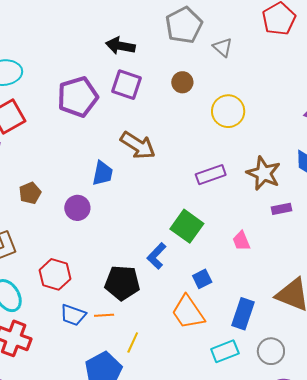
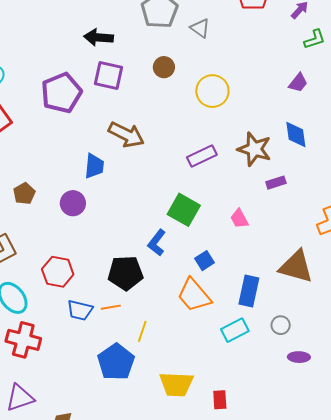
gray circle: (271, 351) -> (281, 325), size x0.7

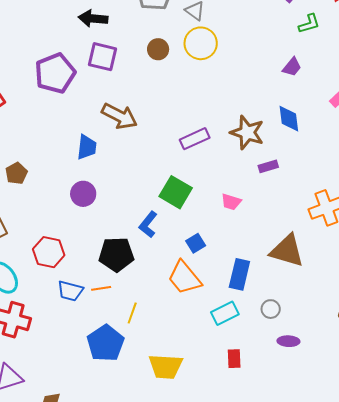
yellow circle: (212, 91) -> (201, 43), moved
purple circle: (73, 203) -> (83, 194), moved
pink trapezoid: (239, 219) -> (231, 202), turned -45
red rectangle: (220, 400) -> (234, 359), moved

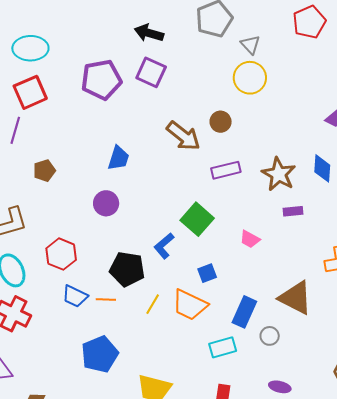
brown circle: (158, 49) -> (221, 122), moved
brown arrow: (119, 116) -> (183, 136), moved
orange trapezoid: (184, 278) -> (190, 305), turned -36
gray circle: (271, 309) -> (270, 336), moved
yellow line: (132, 313) -> (153, 304), moved

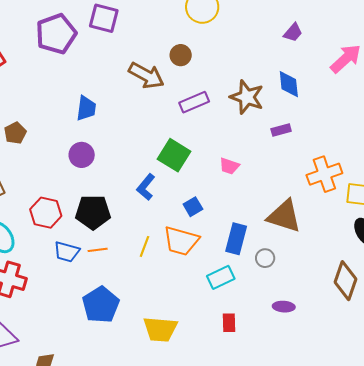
purple rectangle: (293, 211) -> (281, 130), moved
black pentagon: (127, 269) -> (93, 212), moved

